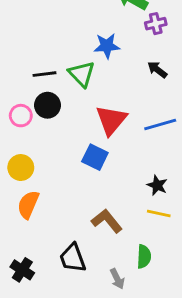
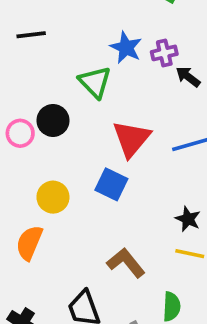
purple cross: (156, 24) -> (164, 53), moved
blue star: (107, 46) -> (126, 48), turned 30
black line: (45, 74) -> (31, 35), moved
yellow circle: (21, 168) -> (53, 197), moved

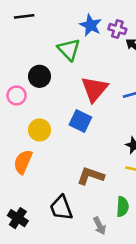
purple cross: (164, 53) -> (117, 29), turned 30
pink circle: (20, 133) -> (17, 95), moved
brown L-shape: (126, 263) -> (91, 176), turned -32

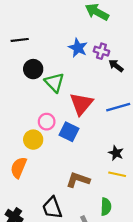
green triangle: (69, 49) -> (54, 82), moved
black circle: (40, 76) -> (33, 69), moved
pink circle: (17, 95) -> (47, 122), moved

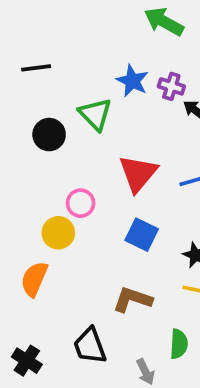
black circle: (33, 69) -> (49, 135), moved
green triangle: (54, 82) -> (95, 114), moved
blue square: (69, 132) -> (142, 235), moved

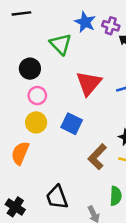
black circle: (49, 135) -> (30, 69), moved
pink circle: (81, 203) -> (37, 96), moved
blue square: (142, 235) -> (72, 124), moved
brown L-shape: (132, 299) -> (97, 157), moved, turned -65

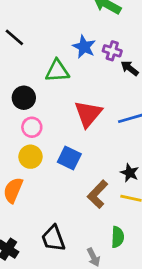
black line: (21, 13) -> (14, 37), turned 48
green triangle: (61, 44) -> (57, 71), turned -50

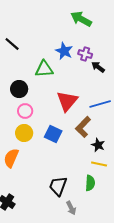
brown L-shape: (97, 194) -> (83, 127), moved
green semicircle: (118, 237) -> (90, 183), moved
black trapezoid: (53, 238) -> (58, 186), moved, turned 40

